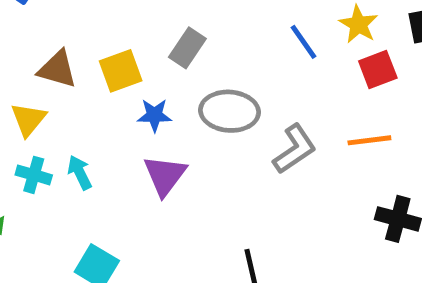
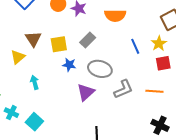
brown triangle: (57, 69) -> (33, 39), turned 30
cyan cross: (34, 175) -> (11, 113), moved
purple triangle: (165, 175) -> (86, 92), moved

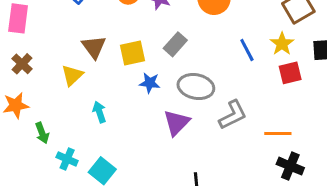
orange line: (154, 91) -> (278, 134), moved

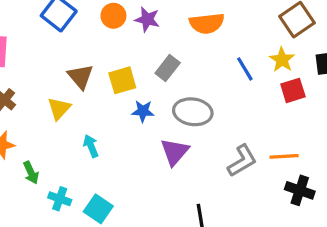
gray L-shape: (233, 115) -> (242, 161), moved

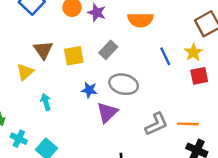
blue star: (143, 111) -> (89, 90), moved

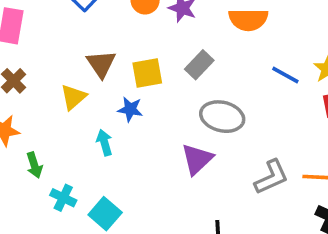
blue line: (165, 56) -> (285, 75), turned -36
blue star: (89, 90) -> (130, 109), moved

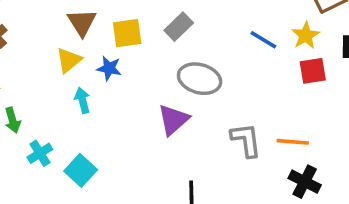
yellow triangle: (73, 97) -> (69, 60), moved
gray L-shape: (271, 177) -> (246, 140), turned -75
cyan cross: (63, 198) -> (40, 153), turned 30

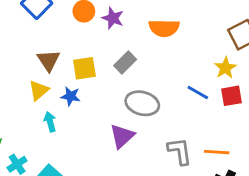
blue line: (263, 40) -> (198, 93), moved

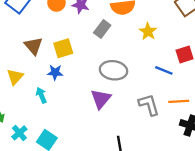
gray rectangle: (125, 62) -> (102, 29), moved
yellow star: (225, 68) -> (148, 31), moved
yellow triangle: (39, 90) -> (15, 77), moved
blue line: (198, 93) -> (164, 70), moved

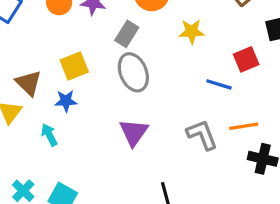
yellow star: (148, 31) -> (192, 32), turned -30
brown triangle: (33, 46) -> (29, 83), moved
gray ellipse: (114, 70) -> (133, 72), moved, turned 65

